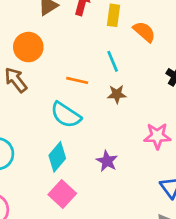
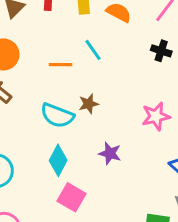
orange line: (77, 80) -> (60, 65), moved
brown star: (117, 94) -> (89, 104), moved

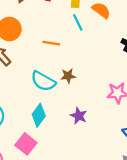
cyan line: (93, 50) -> (78, 22), moved
pink square: (72, 197) -> (26, 144), moved

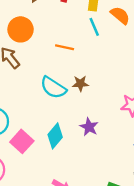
cyan diamond: (39, 115) -> (55, 136), moved
pink square: (26, 144) -> (22, 141), moved

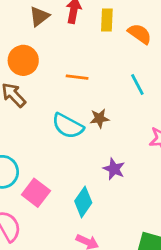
cyan line: (94, 27) -> (137, 84), moved
cyan diamond: (55, 136) -> (83, 202), moved

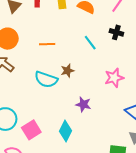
pink square: (36, 193) -> (31, 130), turned 30

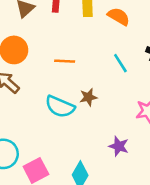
purple star: (83, 104) -> (119, 146), moved

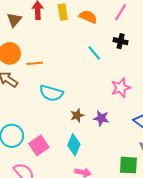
orange line: (65, 61) -> (35, 63), moved
brown star: (88, 97) -> (77, 115), moved

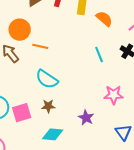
brown star: (77, 115) -> (48, 106), moved
pink square: (39, 145) -> (22, 113), moved
cyan diamond: (74, 145) -> (53, 134), turned 55

